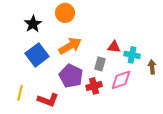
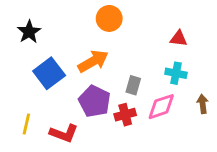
orange circle: (65, 13) -> (109, 18), moved
black star: (33, 24) -> (29, 32), moved
red triangle: (114, 47) -> (179, 39), moved
brown arrow: (152, 67) -> (203, 104), moved

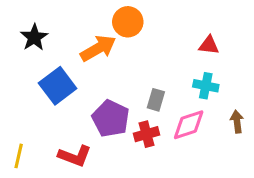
orange arrow: (93, 61) -> (98, 48), moved
yellow line: (26, 124) -> (19, 156), moved

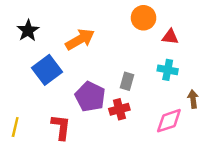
orange circle: (128, 22) -> (144, 18), moved
pink diamond: (189, 125) -> (169, 121), moved
red L-shape: (75, 156) -> (61, 127), turned -104

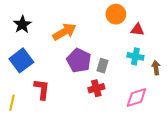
blue square: (47, 70) -> (21, 60), moved
purple pentagon: (90, 97) -> (79, 60), moved
brown arrow: (193, 99) -> (156, 68), moved
red L-shape: (61, 127) -> (42, 89), moved

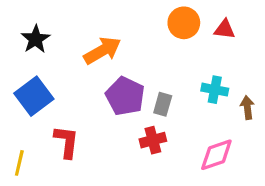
red triangle: (137, 30) -> (225, 29), moved

